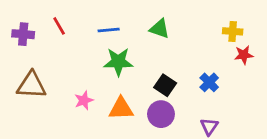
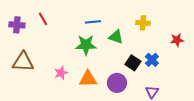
green triangle: (160, 29) -> (116, 37), moved
blue line: (109, 30) -> (93, 22), moved
yellow cross: (233, 31) -> (143, 23), moved
black square: (165, 85) -> (133, 63), moved

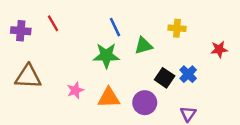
blue line: (93, 22) -> (115, 27), turned 70
green triangle: (116, 37) -> (143, 46), turned -35

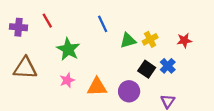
yellow cross: (177, 28) -> (150, 39), moved, turned -32
red star: (219, 49) -> (184, 40), moved
green star: (106, 56) -> (68, 49), moved, turned 30

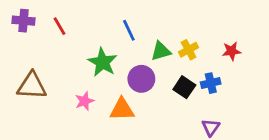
purple cross: (19, 27) -> (23, 21), moved
green star: (68, 49) -> (103, 62), moved
blue cross: (168, 66) -> (211, 83), turned 32
purple circle: (129, 91) -> (141, 79), moved

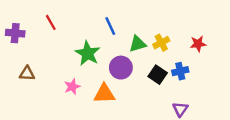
purple cross: (23, 21) -> (15, 33), moved
brown triangle: (32, 86) -> (27, 74), size x0.6

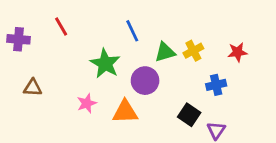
black square: (158, 75) -> (189, 115), moved

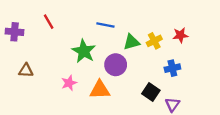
blue line: (132, 31) -> (105, 25), turned -54
red star: (237, 52) -> (180, 35), moved

